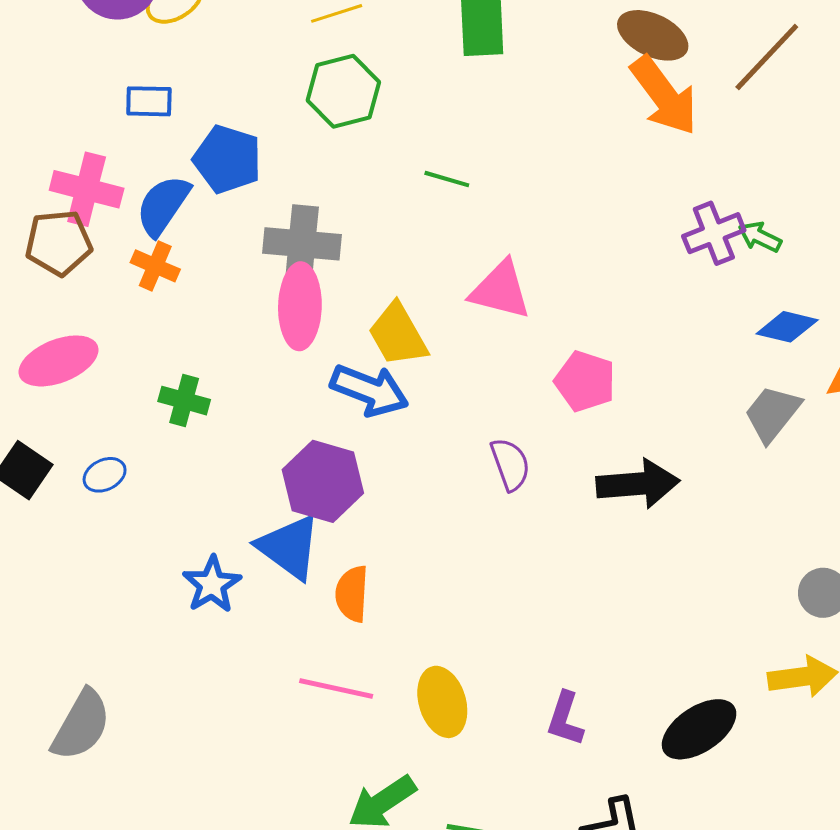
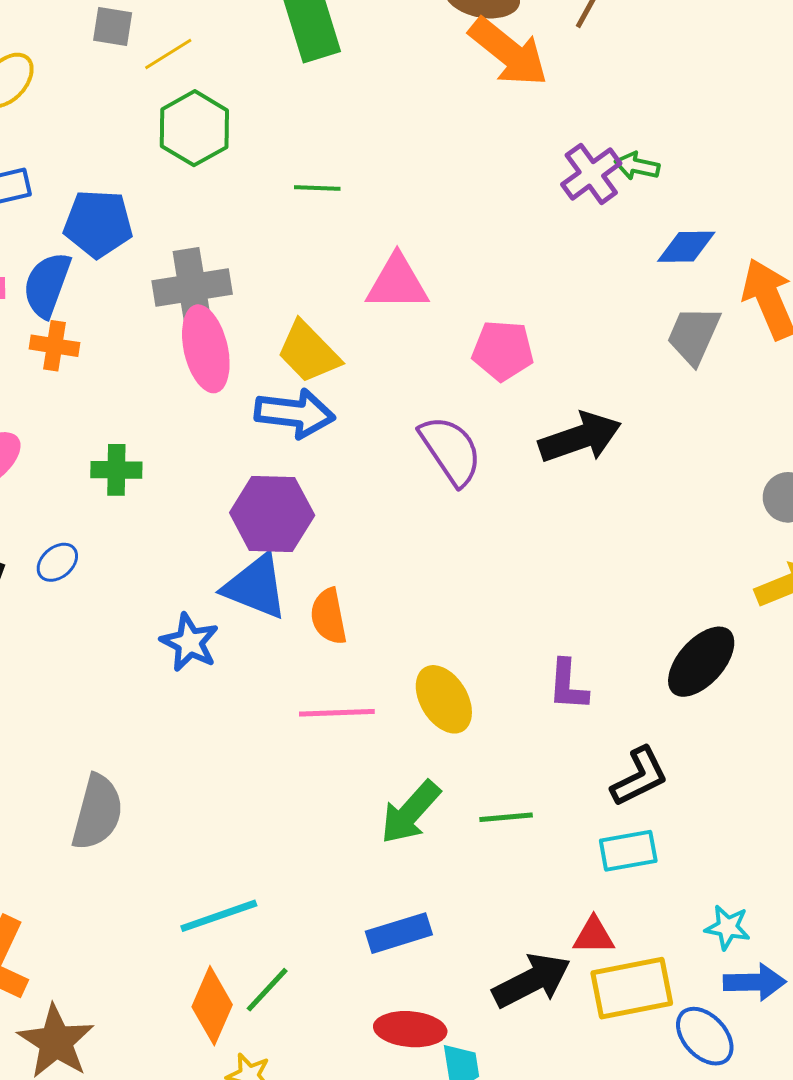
purple semicircle: (510, 464) -> (451, 450), size x1.4

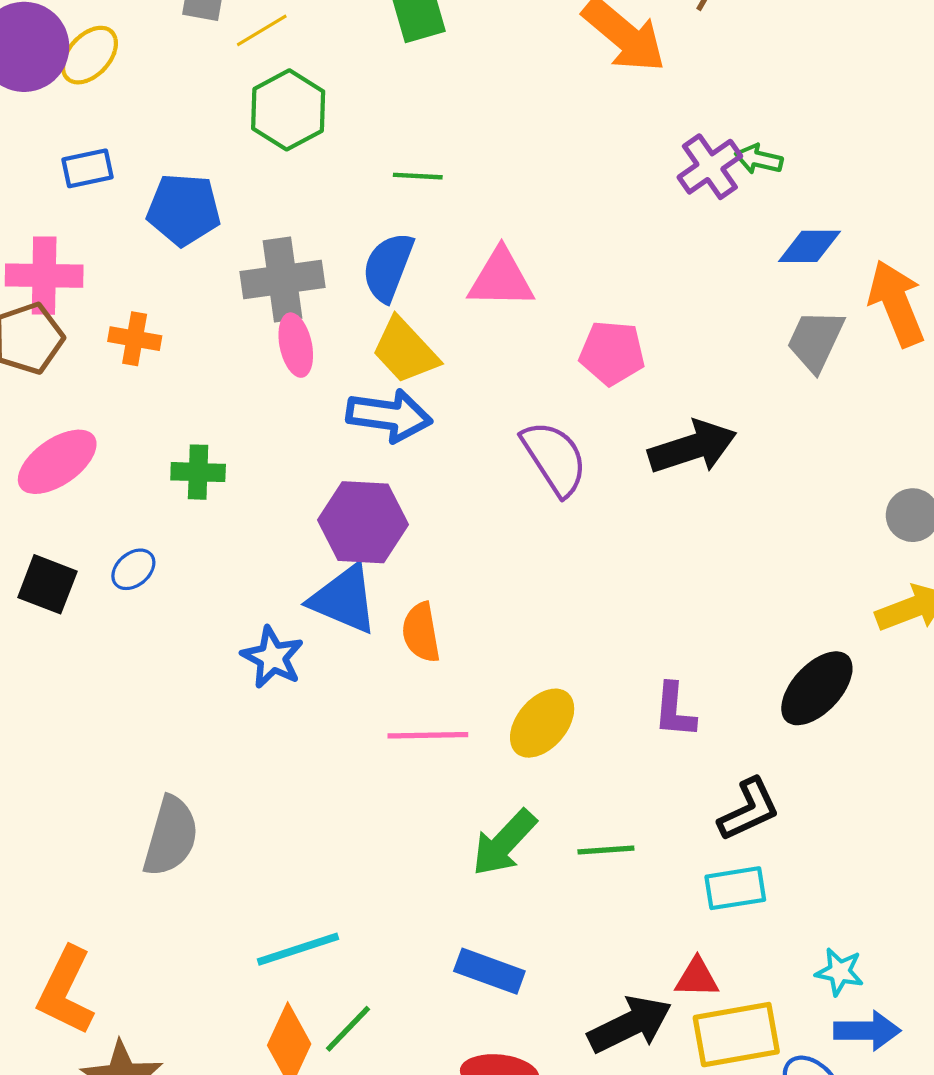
blue semicircle: (47, 285) -> (388, 267), moved
pink ellipse: (206, 349) -> (296, 345), size x0.7
yellow ellipse: (444, 699) -> (542, 723), turned 70
blue rectangle: (399, 933) -> (489, 971), turned 36

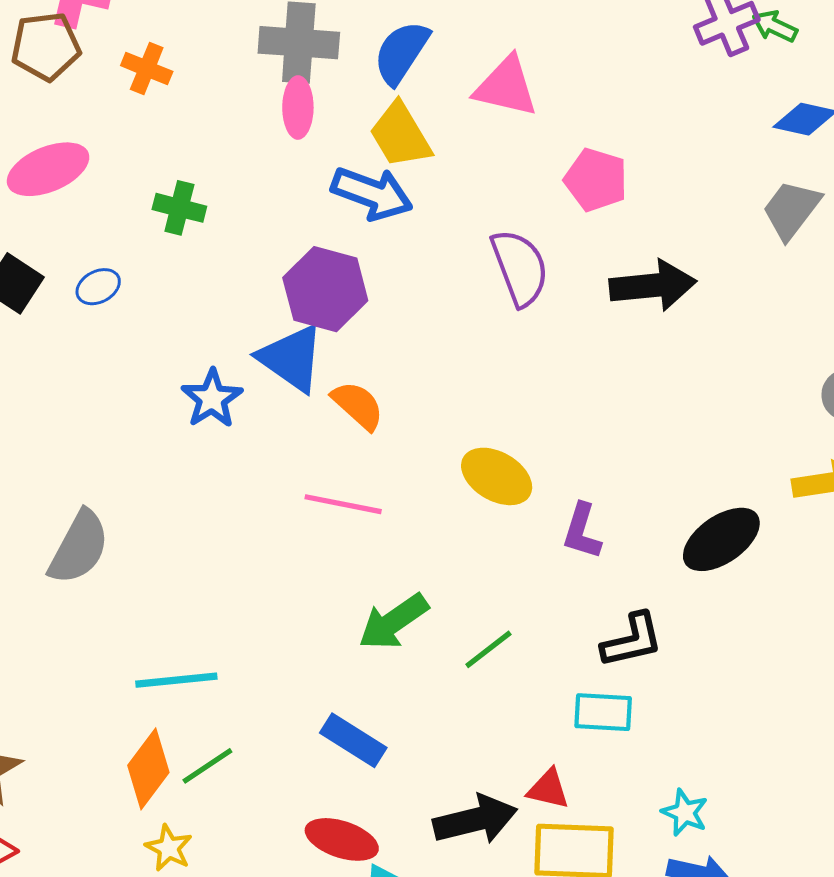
orange semicircle: (421, 632) -> (358, 405), turned 130
yellow ellipse: (542, 723) -> (497, 476), moved, turned 68
green line: (606, 850) -> (488, 649), turned -46

